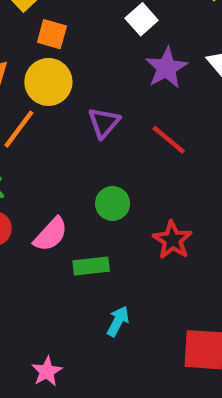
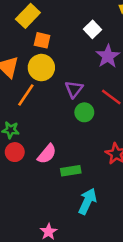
green circle: (113, 203) -> (84, 112), moved
cyan arrow: (118, 321) -> (87, 201), size x1.5

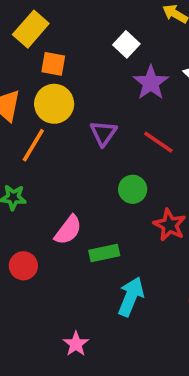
green circle: (84, 112) -> (133, 189), moved
red circle: (15, 152) -> (23, 266), moved

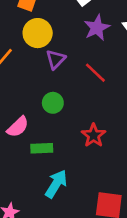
yellow circle: (54, 104) -> (38, 33), moved
green circle: (133, 189) -> (53, 103), moved

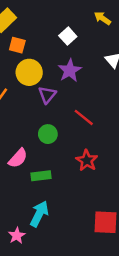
purple star: (97, 28) -> (70, 71), moved
red line: (95, 73) -> (84, 117), moved
cyan arrow: (56, 184) -> (39, 214), moved

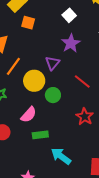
yellow circle: (29, 72) -> (34, 81), moved
green rectangle: (41, 176) -> (40, 135), moved
cyan arrow: (39, 214) -> (61, 156), moved, turned -80

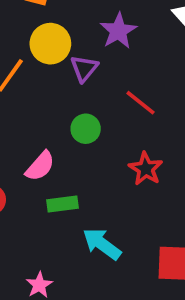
yellow circle: (34, 81) -> (50, 44), moved

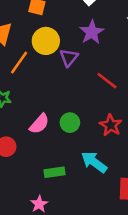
green circle: (86, 129) -> (70, 123), moved
green rectangle: (62, 204) -> (55, 172), moved
cyan arrow: (102, 244) -> (94, 162), moved

